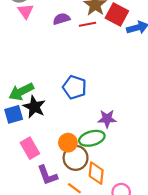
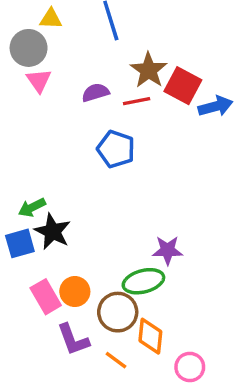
blue pentagon: (74, 87) -> (116, 149), moved
green arrow: (21, 92) -> (32, 207), size x0.7
orange circle: (68, 143) -> (75, 292), moved

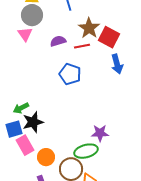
gray circle: (29, 48) -> (32, 15), moved
blue arrow: (216, 106) -> (117, 64), moved, turned 90
black star: (53, 231) -> (33, 122), turned 30
pink rectangle: (46, 297) -> (25, 145), moved

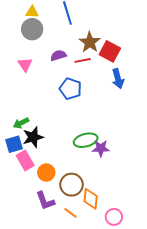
pink triangle: (25, 34) -> (25, 64), moved
green ellipse: (86, 151) -> (86, 140), moved

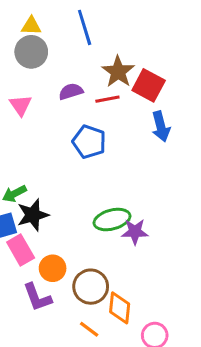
purple L-shape: (45, 201) -> (37, 297), moved

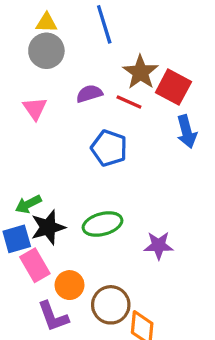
red line: (107, 99) -> (129, 102), turned 35
green ellipse: (112, 220) -> (103, 224), moved

